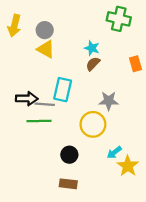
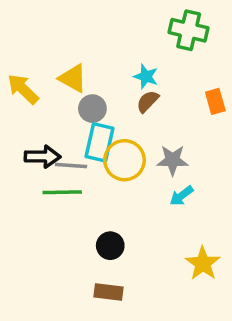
yellow arrow: (14, 26) -> (23, 89), moved, turned 120
gray circle: (45, 30) -> (92, 109), moved
yellow circle: (93, 124) -> (124, 160), moved
cyan arrow: (114, 152) -> (181, 196), moved

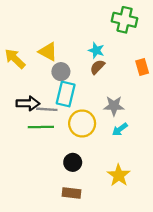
yellow circle: (124, 160) -> (82, 123), moved
yellow star: (203, 263) -> (119, 175), moved

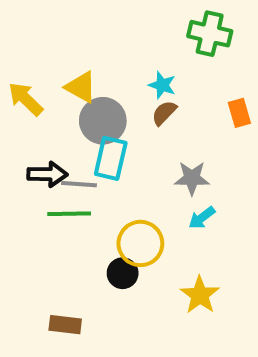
gray circle: (61, 72) -> (103, 121), size x1.5
yellow circle: (82, 123) -> (140, 243), moved
brown rectangle: (72, 193) -> (65, 325), moved

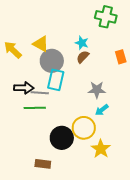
yellow circle: (140, 243) -> (84, 128), moved
black circle: (123, 273) -> (62, 138), size x1.5
brown rectangle: (65, 325) -> (43, 164), moved

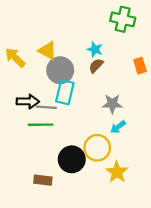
brown rectangle: (43, 164) -> (43, 180), moved

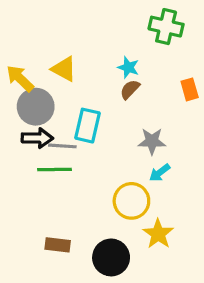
gray circle: (60, 70) -> (36, 107), moved
black circle: (72, 159) -> (111, 257), moved

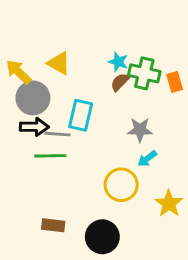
green cross: (166, 27) -> (144, 73), moved
yellow star: (158, 234) -> (169, 204), moved

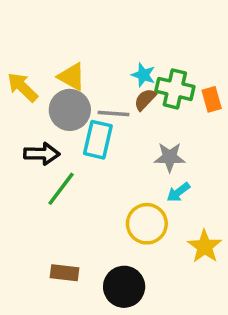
gray circle: (33, 98) -> (70, 110), moved
gray line: (57, 134) -> (114, 113), moved
green line: (50, 156) -> (61, 189), turned -52

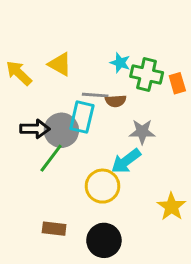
brown semicircle: (145, 99) -> (116, 101), moved, turned -138
gray circle: (70, 110) -> (61, 130), moved
cyan arrow: (178, 192) -> (126, 161), moved, size x1.5
yellow circle: (147, 224) -> (102, 186), moved

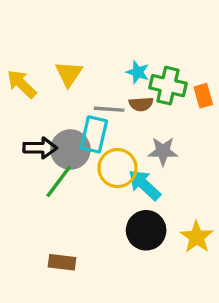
yellow triangle: (60, 64) -> (69, 74), turned 35
brown semicircle: (116, 101) -> (141, 104), moved
cyan arrow: (126, 161) -> (144, 185), turned 80
yellow circle: (102, 186) -> (118, 168), moved
black circle: (104, 240) -> (146, 230), moved

